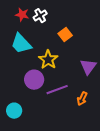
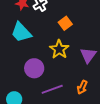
yellow star: (48, 60) -> (59, 49), moved
purple line: (57, 90) -> (52, 89), moved

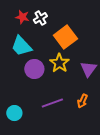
orange square: (65, 23) -> (65, 37), size x1.6
purple circle: (34, 68) -> (34, 69), moved

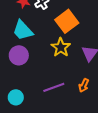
purple circle: (34, 69) -> (19, 55), moved

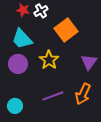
yellow star: (61, 47) -> (49, 60), moved
orange arrow: (84, 85) -> (83, 94), size x1.5

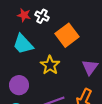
white cross: (41, 11) -> (42, 16), turned -32
purple circle: (18, 64) -> (19, 85), moved

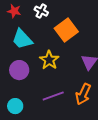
red star: (24, 15) -> (14, 11), moved
purple circle: (19, 85) -> (19, 70), moved

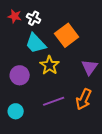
white cross: (41, 11) -> (34, 18), moved
cyan trapezoid: (22, 39) -> (36, 43), moved

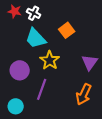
orange square: (67, 35) -> (67, 30), size x0.7
purple line: (54, 101) -> (42, 89), moved, turned -50

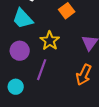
cyan trapezoid: (36, 38) -> (23, 19), moved

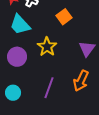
purple line: (42, 70) -> (49, 88), moved

